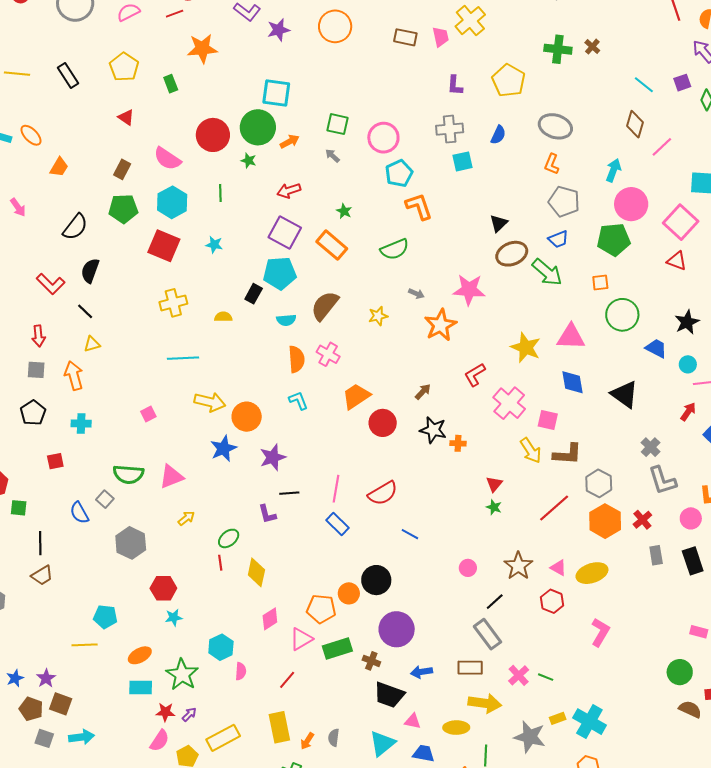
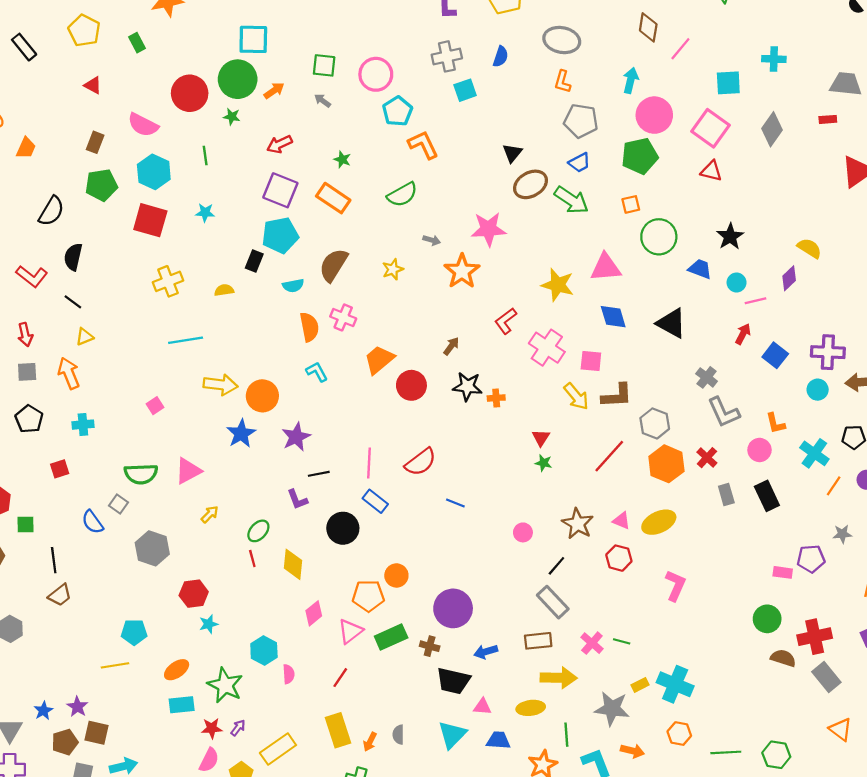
black circle: (376, 580) -> (343, 528), moved
brown pentagon: (31, 709) -> (65, 742), turned -30

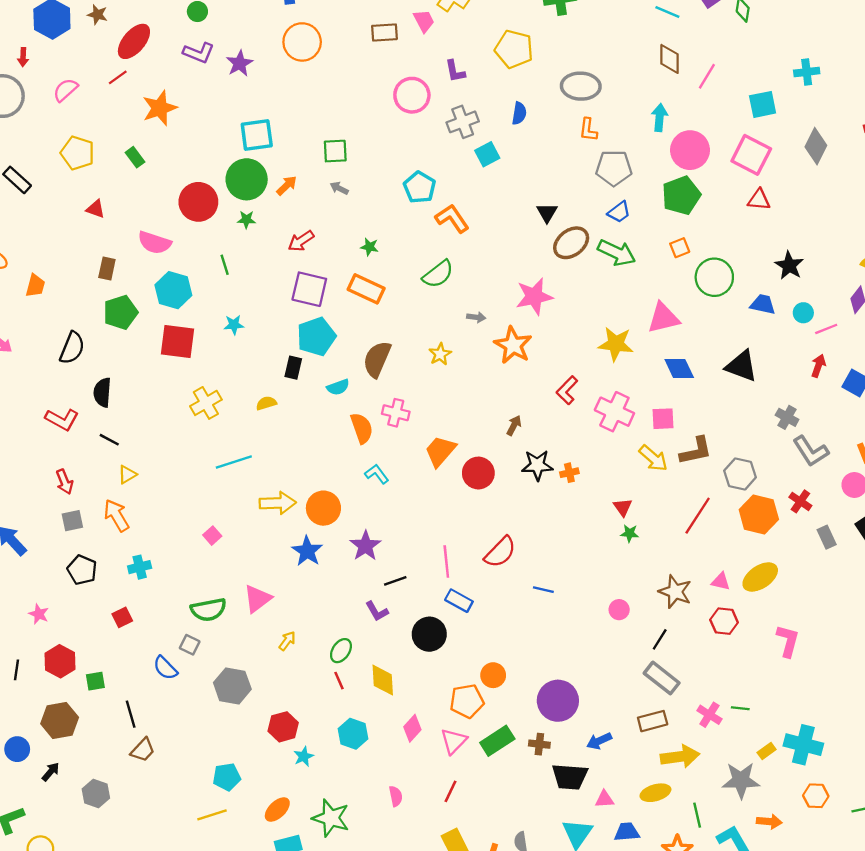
pink circle: (376, 74) -> (412, 95), moved
cyan hexagon: (264, 650) -> (353, 734), moved

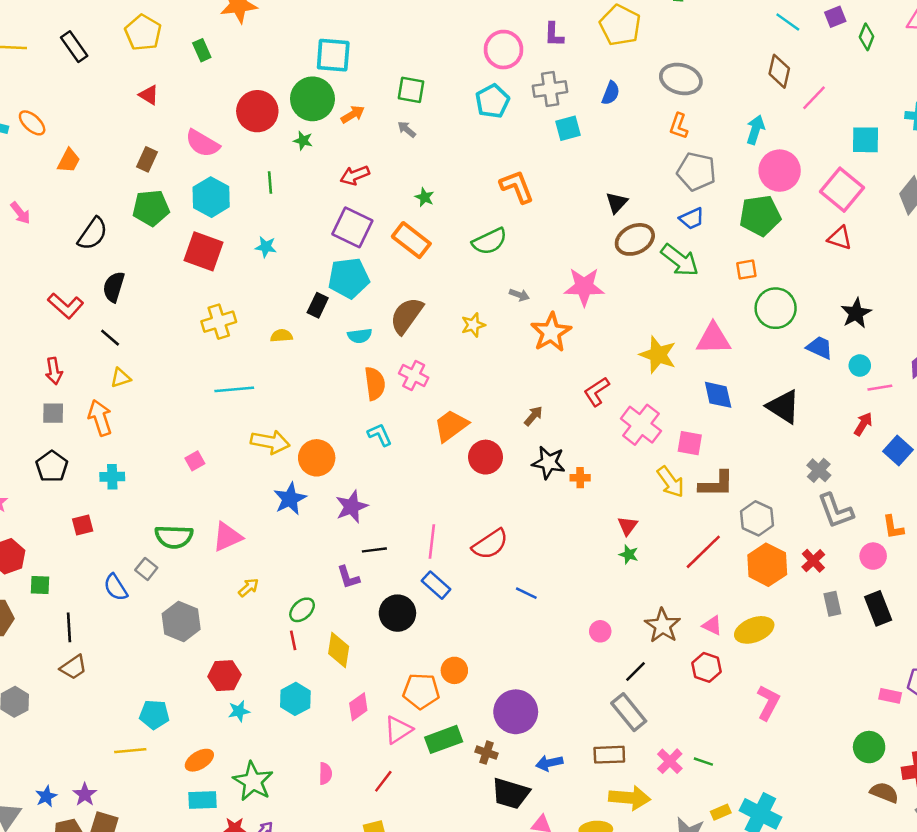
cyan pentagon: (420, 187) -> (492, 101), moved

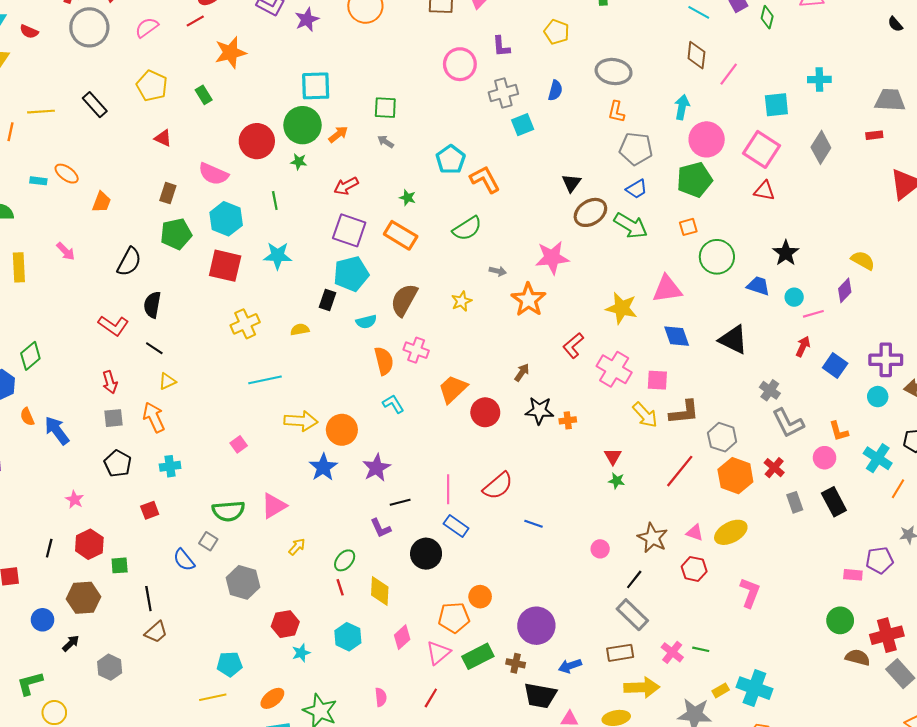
yellow pentagon: (620, 25) -> (557, 32), size x0.7
cyan pentagon: (492, 101) -> (451, 159), moved
cyan star: (266, 247) -> (278, 256), size x1.5

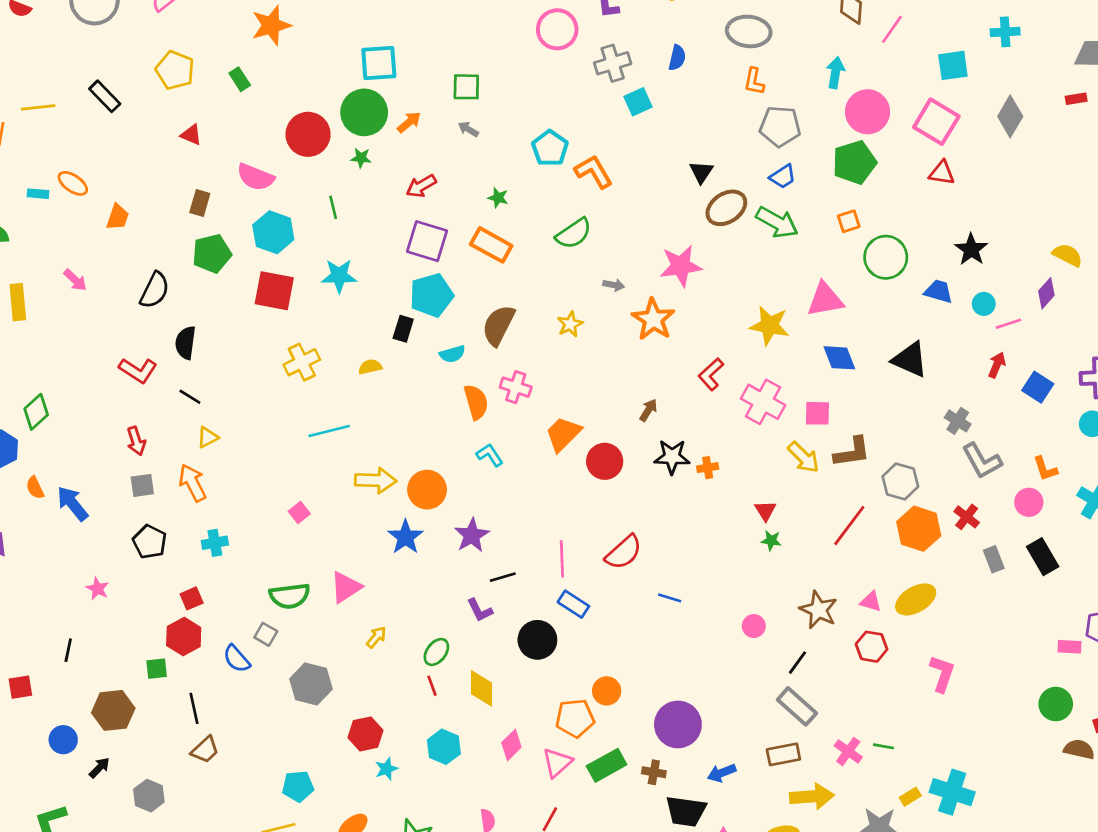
red hexagon: (89, 544) -> (184, 636), moved

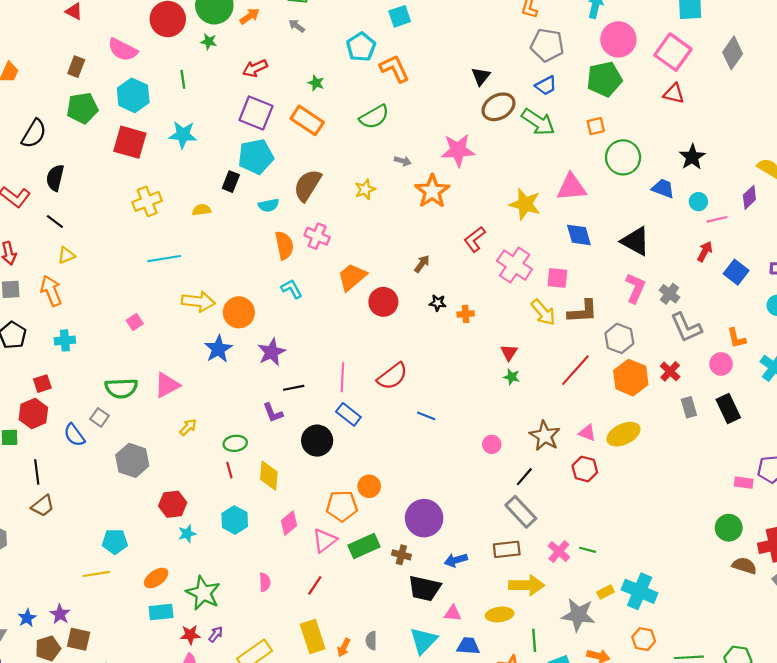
cyan square: (638, 102) -> (400, 16), moved
black star: (672, 457) -> (438, 303), size x0.6
green ellipse: (436, 652) -> (235, 443), turned 40
pink L-shape: (942, 674) -> (635, 288), moved

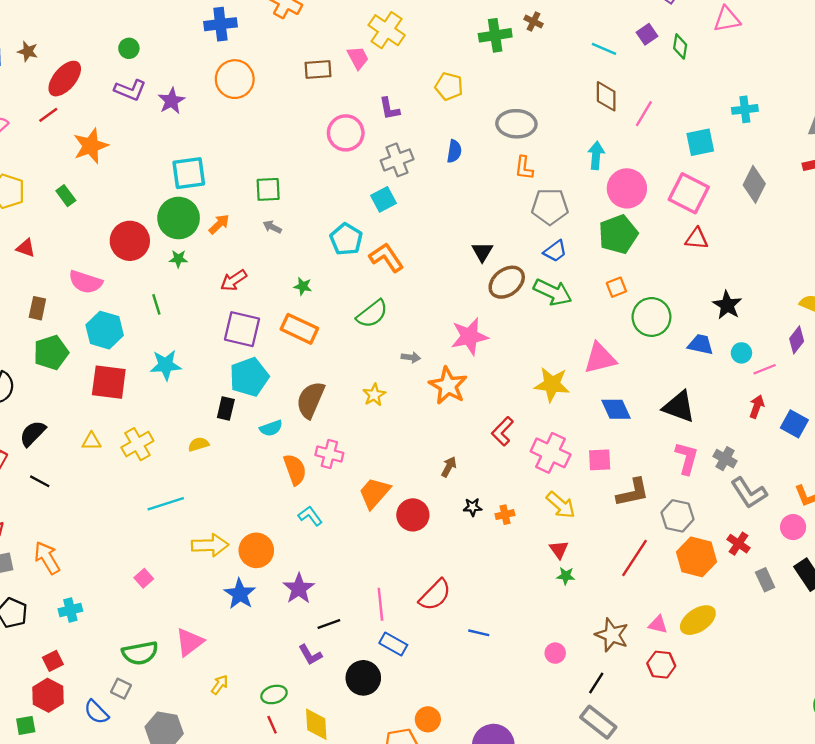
black semicircle: (55, 178) -> (33, 433), turned 40
yellow triangle: (66, 255) -> (91, 441), moved, turned 30
yellow arrow: (543, 312) -> (561, 505), moved

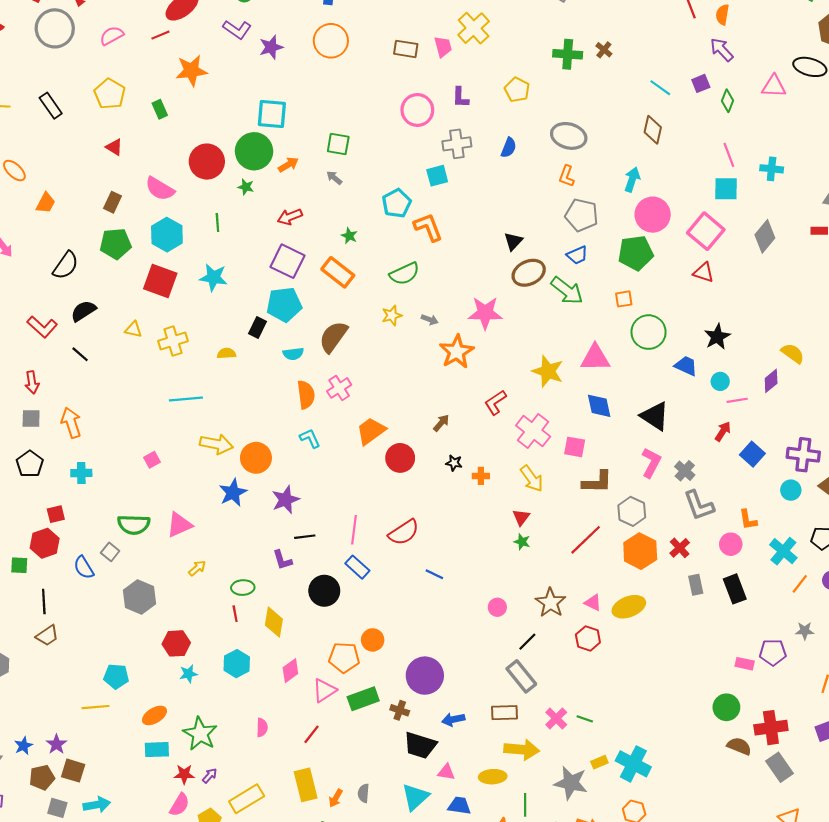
pink line: (644, 114) -> (729, 155), moved, turned -65
yellow star: (374, 395) -> (392, 315), moved
pink cross: (329, 454) -> (339, 388), turned 30

